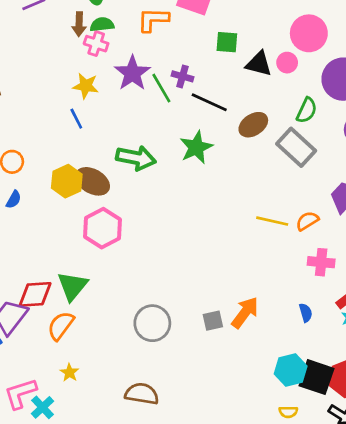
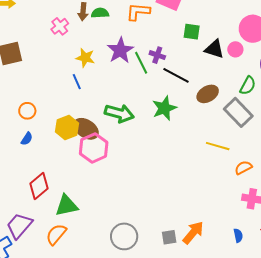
pink cross: (96, 44) -> (60, 26), moved, turned 30
yellow line: (272, 221) -> (218, 146), moved
pink hexagon: (102, 228) -> (94, 148), moved
green triangle: (73, 286) -> (67, 205), turned 35
red diamond: (35, 294) -> (39, 186), moved, turned -40

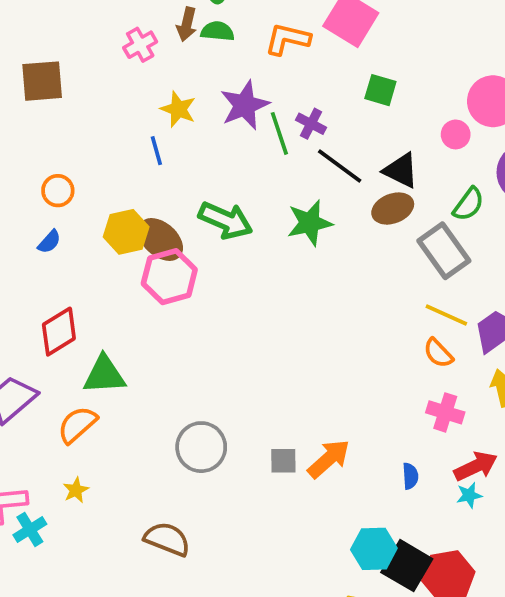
black triangle: (214, 49) -> (401, 170), moved
yellow line: (218, 146) -> (446, 315), moved
orange semicircle: (243, 168) -> (438, 353), turned -114

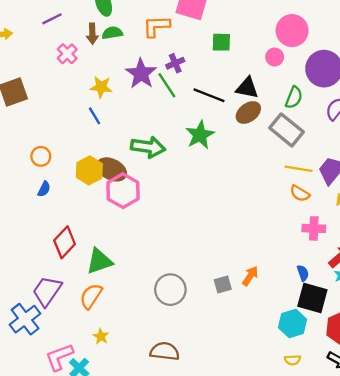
purple cross: (311, 124) -> (175, 63), moved, turned -36
orange arrow: (329, 459) -> (250, 276), size x0.7
black square: (407, 566) -> (312, 298), moved

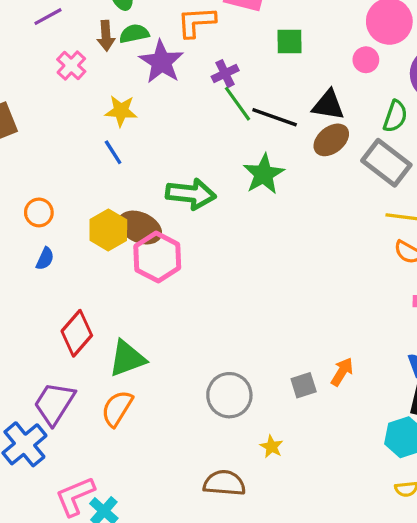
purple star: (141, 74) -> (161, 62), moved
green line: (167, 85) -> (237, 104), moved
yellow star: (101, 336) -> (271, 447), moved

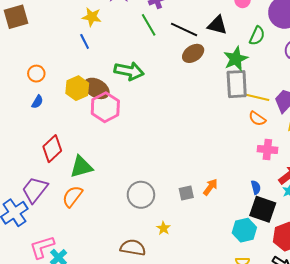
green line: (237, 104) -> (149, 25), moved
brown ellipse: (331, 140) -> (193, 53), moved
gray rectangle: (386, 163) -> (237, 84), moved, turned 44
green star: (264, 174) -> (236, 59), moved

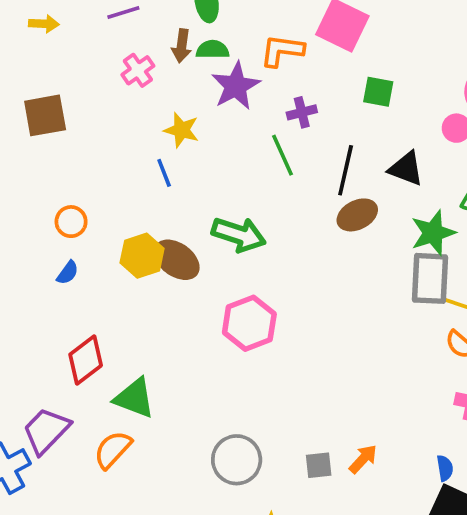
black line: (184, 30) -> (346, 170), turned 72
pink hexagon: (105, 107) -> (249, 323), moved
green triangle: (81, 167) -> (134, 398), turned 30

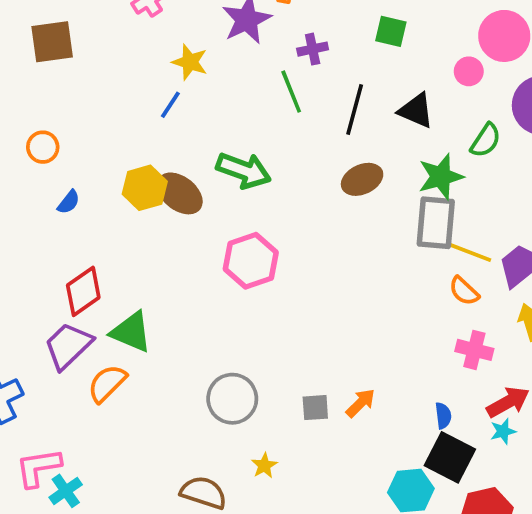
blue line: (164, 173) -> (170, 105), turned 52
brown ellipse: (357, 215) -> (362, 179), moved
orange circle: (71, 222) -> (43, 147), moved
purple trapezoid: (46, 431) -> (68, 346), moved

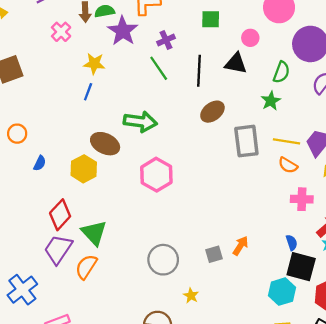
pink circle: (469, 71) -> (250, 38), moved
green star: (441, 177) -> (271, 101), moved, size x0.7
yellow hexagon: (145, 188) -> (84, 169), moved
gray rectangle: (436, 223) -> (246, 141), moved
green triangle: (131, 332) -> (94, 233), turned 36

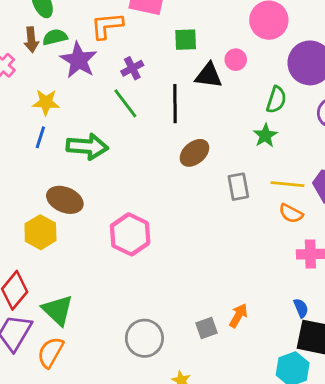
black triangle: (236, 63) -> (209, 75), moved
green arrow: (140, 122) -> (87, 147), moved
gray rectangle: (246, 141) -> (238, 187), size x0.7

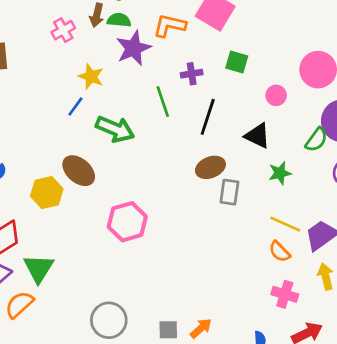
purple cross: (132, 68) -> (192, 74), moved
black triangle: (209, 75) -> (257, 136), moved
green semicircle: (276, 100) -> (316, 140), moved
gray rectangle: (238, 187) -> (229, 192), moved

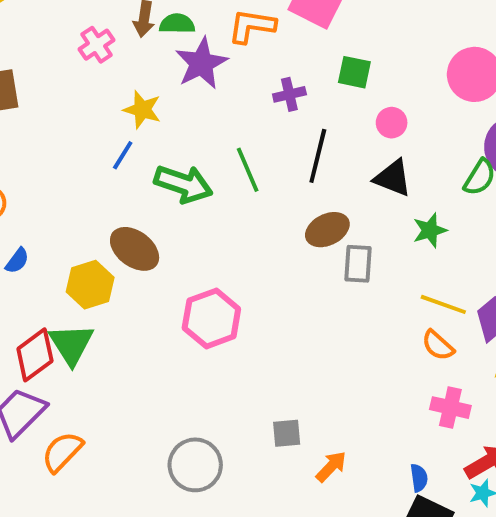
pink circle: (276, 95) -> (392, 123), moved
green line: (163, 102) -> (248, 170), moved
green triangle: (39, 268) -> (71, 344), moved
gray square: (168, 330) -> (287, 433), moved

